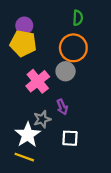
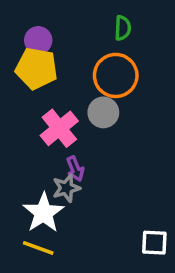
purple arrow: (62, 107) -> (75, 169), moved
white square: (70, 138) -> (154, 243), moved

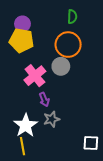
gray star: (66, 188) -> (52, 119), moved
yellow line: (38, 248) -> (22, 146), turned 60

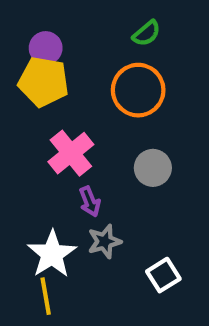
green semicircle: (72, 17) -> (147, 33), turned 48
gray circle: (61, 66) -> (153, 168), moved
white square: (91, 143) -> (163, 275), moved, turned -35

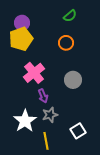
yellow pentagon: (44, 82) -> (21, 39), turned -30
orange circle: (138, 90) -> (66, 43), size x0.6
yellow line: (46, 296) -> (46, 141), moved

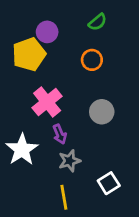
purple circle: (22, 23) -> (47, 32), moved
white star: (25, 121) -> (22, 150), moved

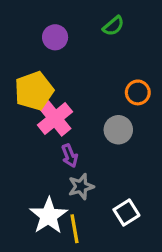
yellow pentagon: (29, 54) -> (34, 91), moved
orange circle: (92, 60) -> (138, 92), moved
white star: (22, 150) -> (49, 216), moved

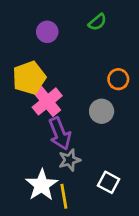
purple arrow: (70, 156) -> (60, 134), size x1.6
white square: (126, 213) -> (109, 182), turned -30

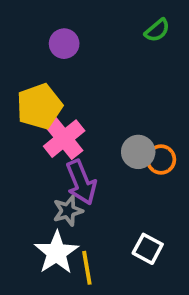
green semicircle: (97, 22) -> (157, 30), moved
orange circle: (118, 79) -> (161, 160), moved
gray star: (70, 160) -> (68, 211), moved

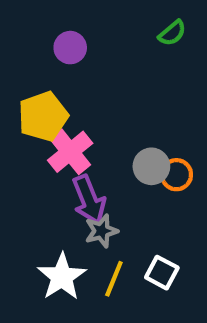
gray star: (68, 211) -> (101, 231), moved
yellow line: (87, 268) -> (114, 279), moved, turned 32

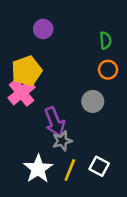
green semicircle: (172, 33) -> (105, 40), moved, turned -54
pink cross: (70, 152) -> (22, 93), moved
orange circle: (176, 175) -> (108, 70), moved

